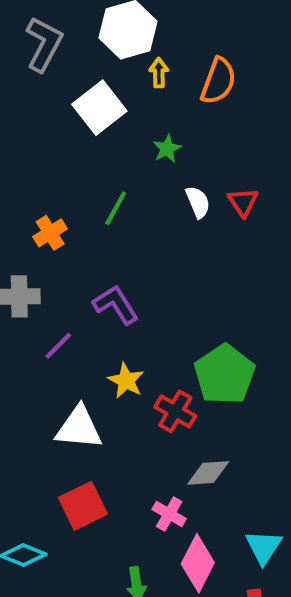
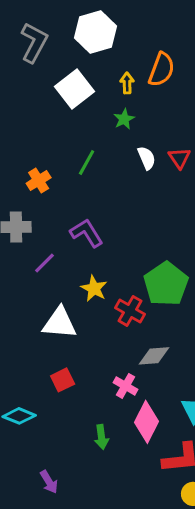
yellow arrow: (159, 73) -> (127, 83), moved
red square: (83, 506) -> (63, 380), size x0.7

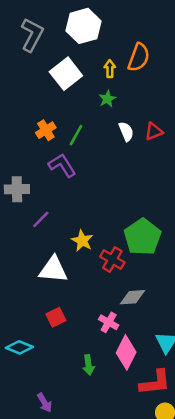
red triangle: (179, 158) -> (154, 131), turned 42
orange cross: (39, 180) -> (46, 130), moved
purple L-shape: (87, 233) -> (62, 165), moved

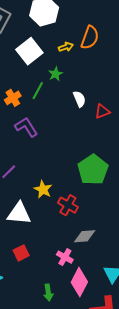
yellow arrow: (110, 69) -> (66, 47), turned 72
green star: (107, 99) -> (55, 74), moved
red triangle: (154, 131) -> (102, 111), moved
green line: (76, 135) -> (38, 91), moved
green pentagon: (142, 237) -> (93, 170), moved

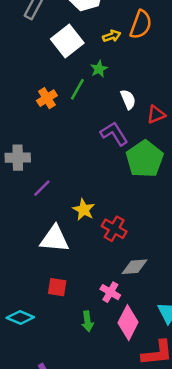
purple L-shape: (26, 127) -> (114, 134), moved
green pentagon: (93, 170) -> (145, 159), moved
red square: (21, 253) -> (57, 287), turned 35
green arrow: (48, 292) -> (88, 321), moved

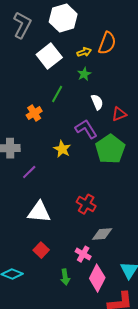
green star: (99, 69) -> (84, 74), moved
orange cross: (47, 98) -> (34, 113), moved
yellow star: (84, 210) -> (62, 149), moved
red square: (57, 287) -> (41, 250), turned 35

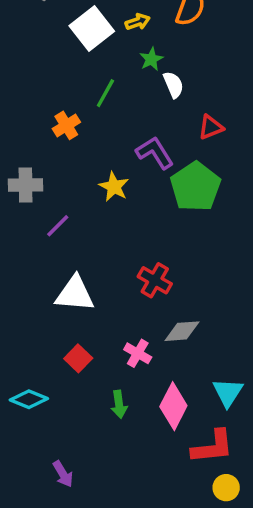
yellow arrow: (84, 52) -> (138, 22), moved
white semicircle: (97, 102) -> (173, 85), moved
pink cross: (83, 254) -> (138, 353), moved

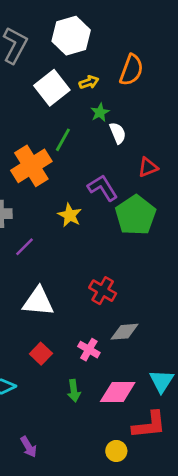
orange cross: (66, 125) -> (31, 166), size x1.8
pink diamond: (173, 406) -> (118, 392), turned 63
yellow circle: (226, 488) -> (116, 451), moved

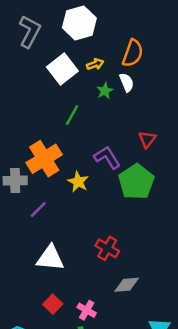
white semicircle: (118, 133) -> (127, 82), moved
orange cross: (31, 166) -> (44, 159), moved
red triangle: (148, 167) -> (147, 139), turned -30
pink cross: (89, 350) -> (87, 310), moved

